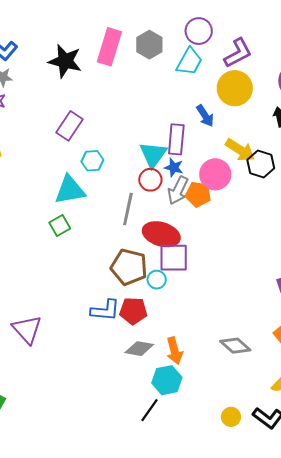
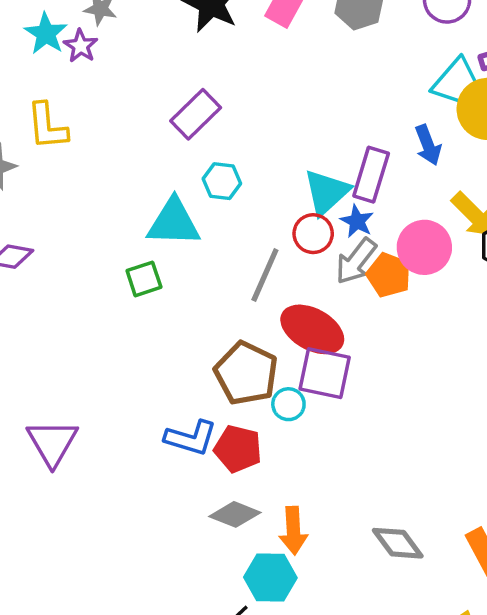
cyan trapezoid: (189, 62) -> (455, 81), moved

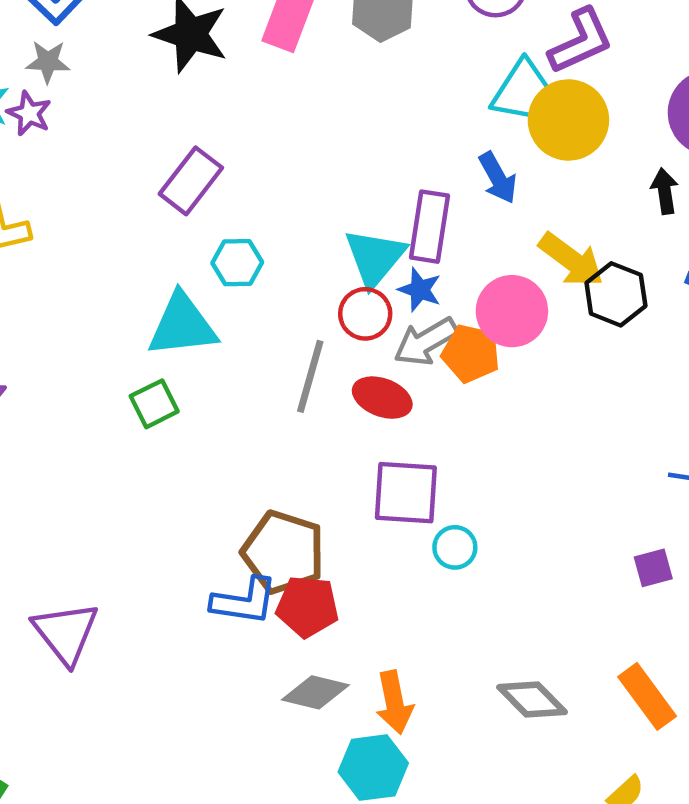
gray arrow: (356, 261) -> (426, 342), turned 30
red ellipse: (312, 329) -> (382, 398), moved, size x0.7
brown pentagon: (246, 373) -> (283, 552), moved
cyan circle: (288, 404) -> (455, 547), moved

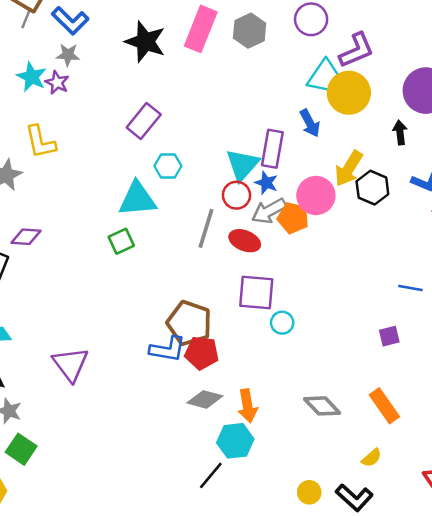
yellow arrow: (571, 260) -> (349, 169), turned 84

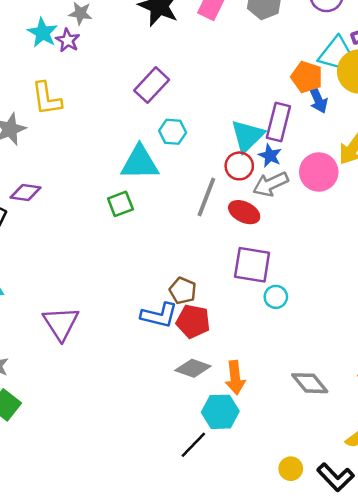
orange pentagon: (293, 218) -> (307, 77), moved
brown pentagon: (189, 323) -> (183, 291), size x0.6

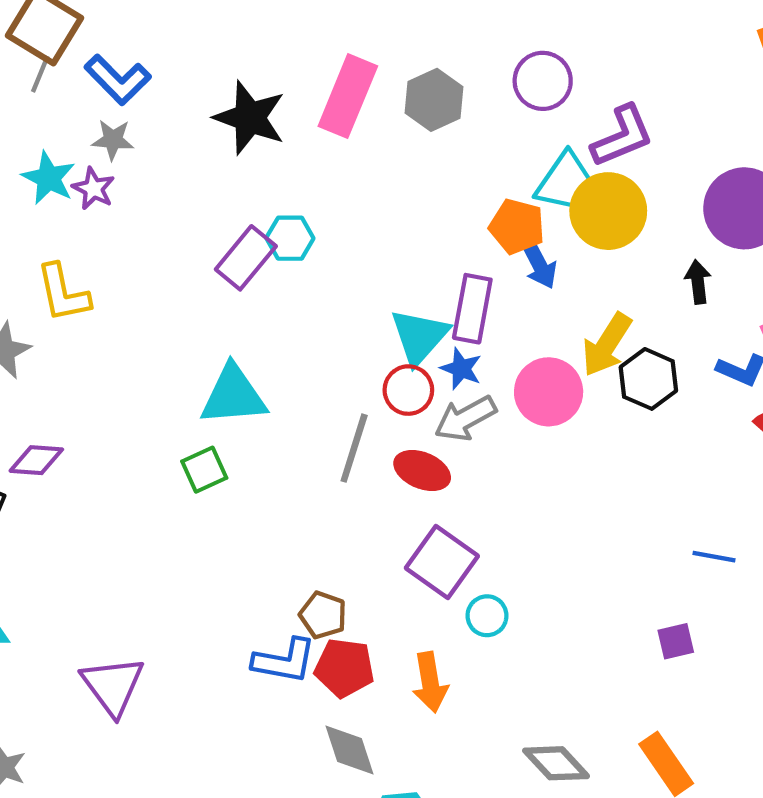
cyan hexagon: (173, 132) -> (290, 238), moved
purple square: (252, 265) -> (442, 562), turned 30
gray diamond: (193, 368) -> (349, 750), turned 56
orange arrow: (235, 378) -> (430, 682), moved

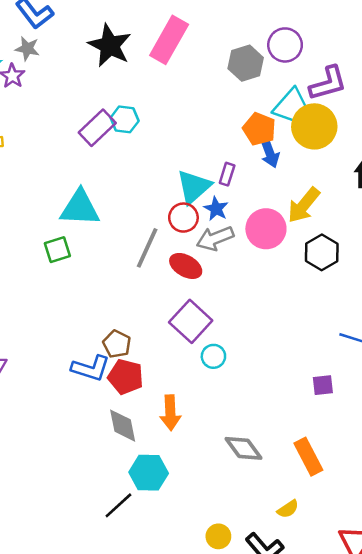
gray hexagon: (434, 100) -> (246, 63), moved
purple rectangle: (472, 309) -> (227, 174), size x0.6
black hexagon: (648, 379) -> (322, 252), moved
orange arrow: (430, 682) -> (170, 413), moved

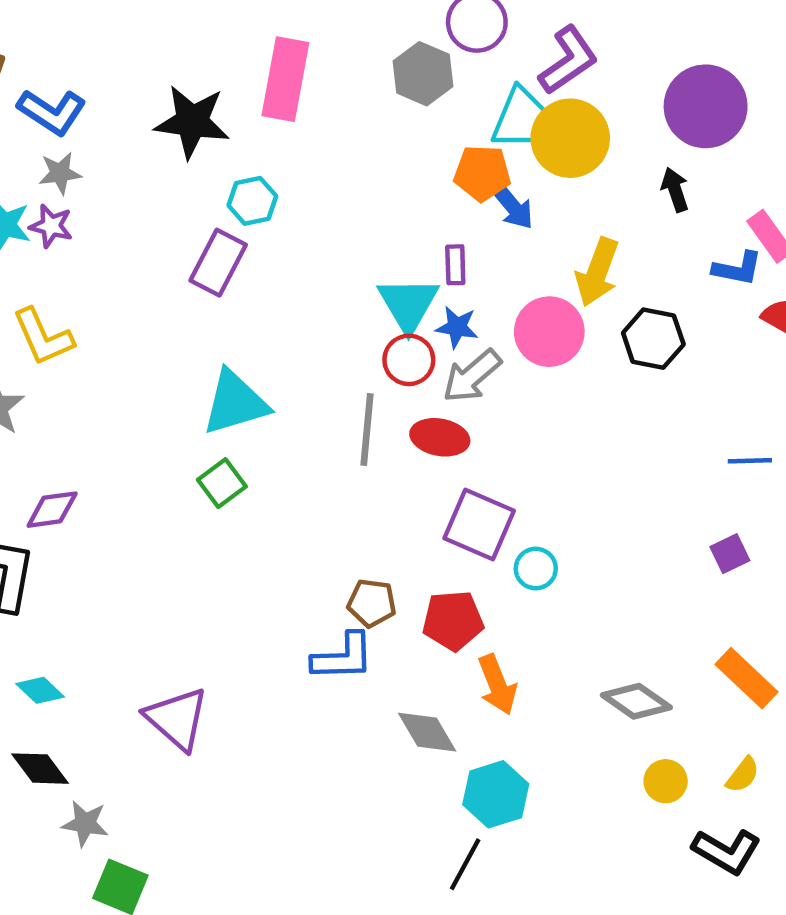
cyan hexagon: (125, 119) -> (252, 201), moved
red pentagon: (126, 377) -> (453, 621), moved
yellow circle: (218, 536) -> (666, 781), moved

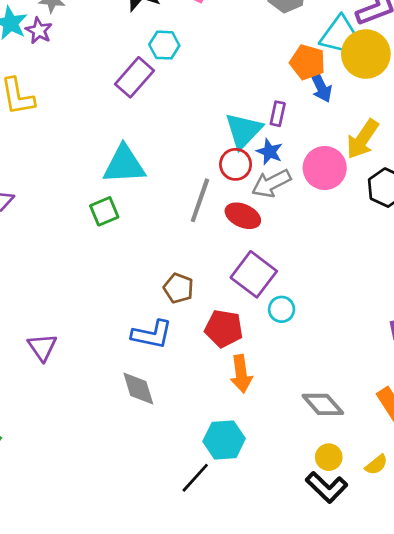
brown pentagon: (372, 603) -> (179, 288), moved
purple triangle: (177, 719) -> (42, 347), size x0.7
gray diamond: (427, 732) -> (138, 388), moved
black L-shape: (727, 851) -> (327, 487), moved

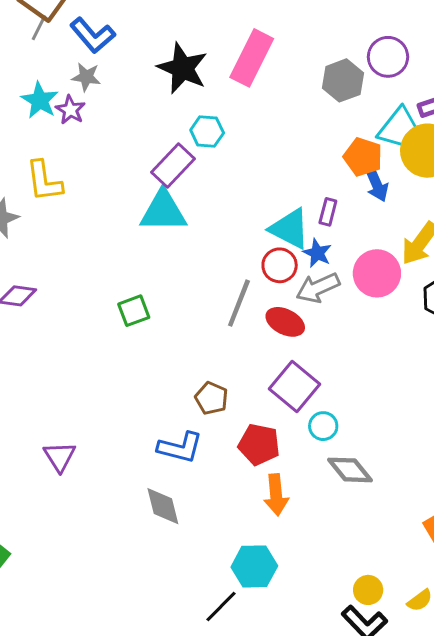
cyan triangle: (243, 131) -> (290, 229), turned -48
cyan triangle: (124, 165) -> (163, 211), moved
gray diamond: (323, 404) -> (350, 470), moved

